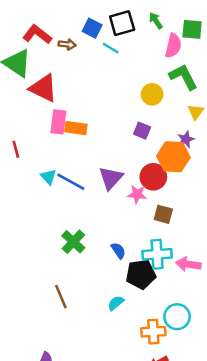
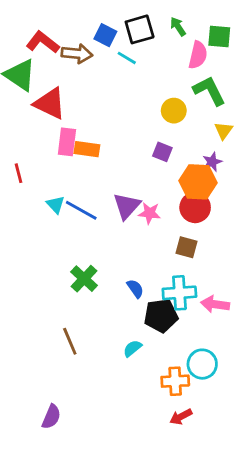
brown arrow: (67, 44) -> (77, 54), size x1.5
red circle: (153, 177) -> (195, 207), moved
pink star: (137, 194) -> (150, 213), moved

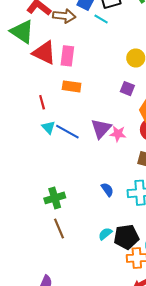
pink rectangle: (67, 142) -> (67, 56), moved
red line: (19, 173) -> (42, 102), moved
green cross: (84, 279) -> (55, 198), moved, turned 30
black pentagon: (161, 316) -> (126, 237), moved

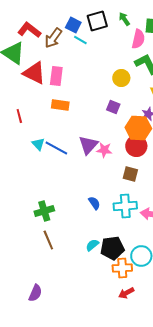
brown arrow: (64, 16) -> (53, 38), turned 120
cyan line: (101, 19) -> (80, 40), moved
red line: (42, 102) -> (19, 116), moved

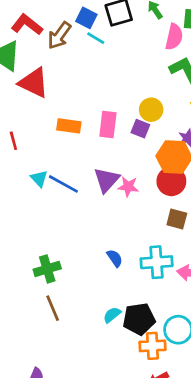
pink rectangle: (56, 76) -> (108, 125), moved
yellow circle: (121, 78) -> (151, 110), moved
brown square: (130, 174) -> (177, 219), moved

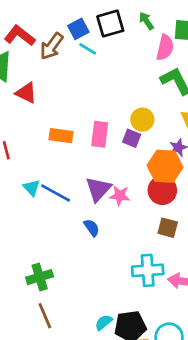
blue square: (86, 18) -> (78, 29), turned 35
red triangle: (34, 83) -> (26, 93), size x0.7
blue semicircle: (115, 258) -> (92, 228), moved

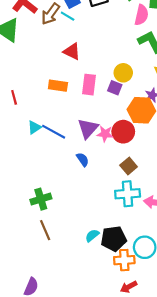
cyan line: (88, 49) -> (68, 16), moved
red triangle: (26, 93) -> (72, 51), moved
cyan triangle: (32, 188) -> (34, 127), turned 40
red circle: (162, 190) -> (123, 132), moved
brown square: (168, 228) -> (129, 166), moved, turned 35

